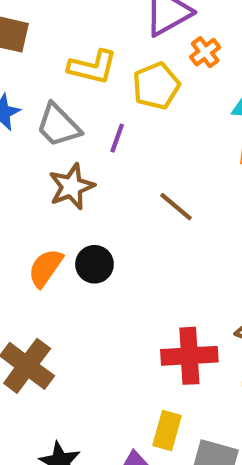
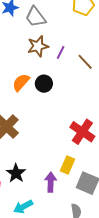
purple line: (117, 138) -> (61, 52), moved
red cross: (189, 356) -> (82, 132), turned 30

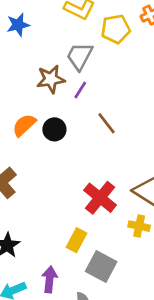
gray trapezoid: (35, 17) -> (80, 56), moved, turned 60
brown line: (85, 62) -> (106, 123), moved
purple arrow: (51, 182) -> (50, 279), moved

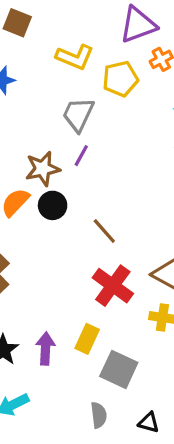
brown star: (51, 79) -> (43, 169), moved
brown line: (106, 123) -> (104, 231), moved
purple arrow: (50, 279) -> (45, 349), moved

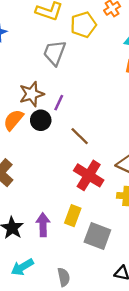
purple line: (81, 156) -> (59, 103), moved
gray semicircle: (99, 415) -> (64, 277), moved

